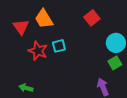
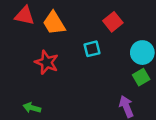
red triangle: (21, 27) -> (25, 16), moved, turned -42
cyan square: (59, 46) -> (92, 49), moved

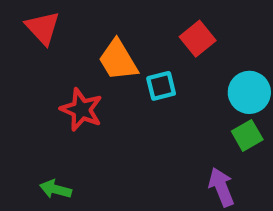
red triangle: (25, 16) -> (43, 28), turned 35
orange trapezoid: (54, 23) -> (118, 60), moved

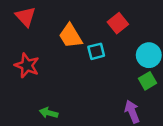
red star: (81, 110) -> (27, 65), moved
green arrow: (56, 189) -> (49, 113), moved

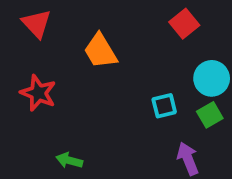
red square: (118, 23) -> (184, 24), moved
cyan square: (96, 51) -> (164, 106), moved

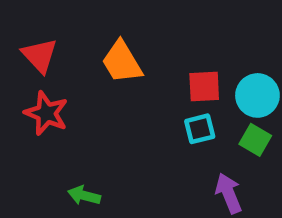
red triangle: (36, 24) -> (40, 55), moved
red square: (184, 24) -> (204, 87), moved, turned 36
green square: (210, 115) -> (255, 140), turned -30

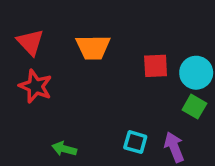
orange trapezoid: (122, 62) -> (93, 47), turned -60
cyan square: (200, 129) -> (135, 142), moved, turned 30

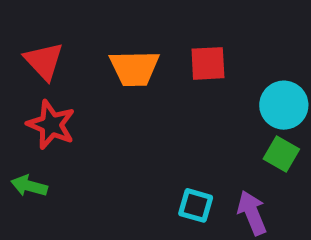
red square: (156, 66) -> (208, 63), moved
green arrow: (64, 149) -> (29, 186), moved

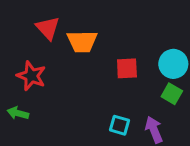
red triangle: (44, 61) -> (48, 28), moved
red square: (208, 63) -> (127, 68), moved

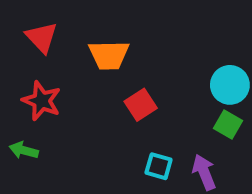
red triangle: (48, 28) -> (42, 37), moved
red square: (127, 68) -> (141, 105), moved, turned -30

